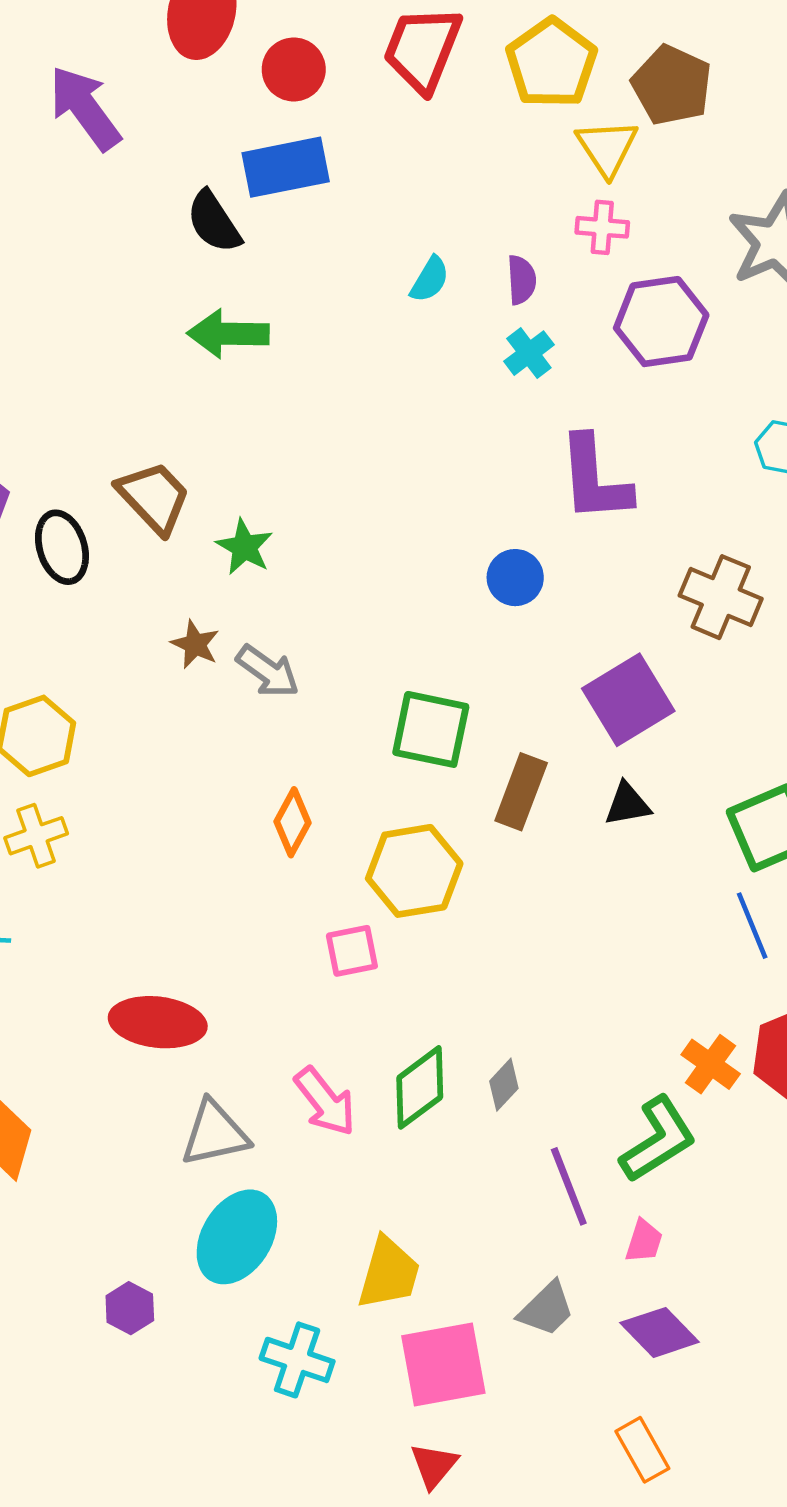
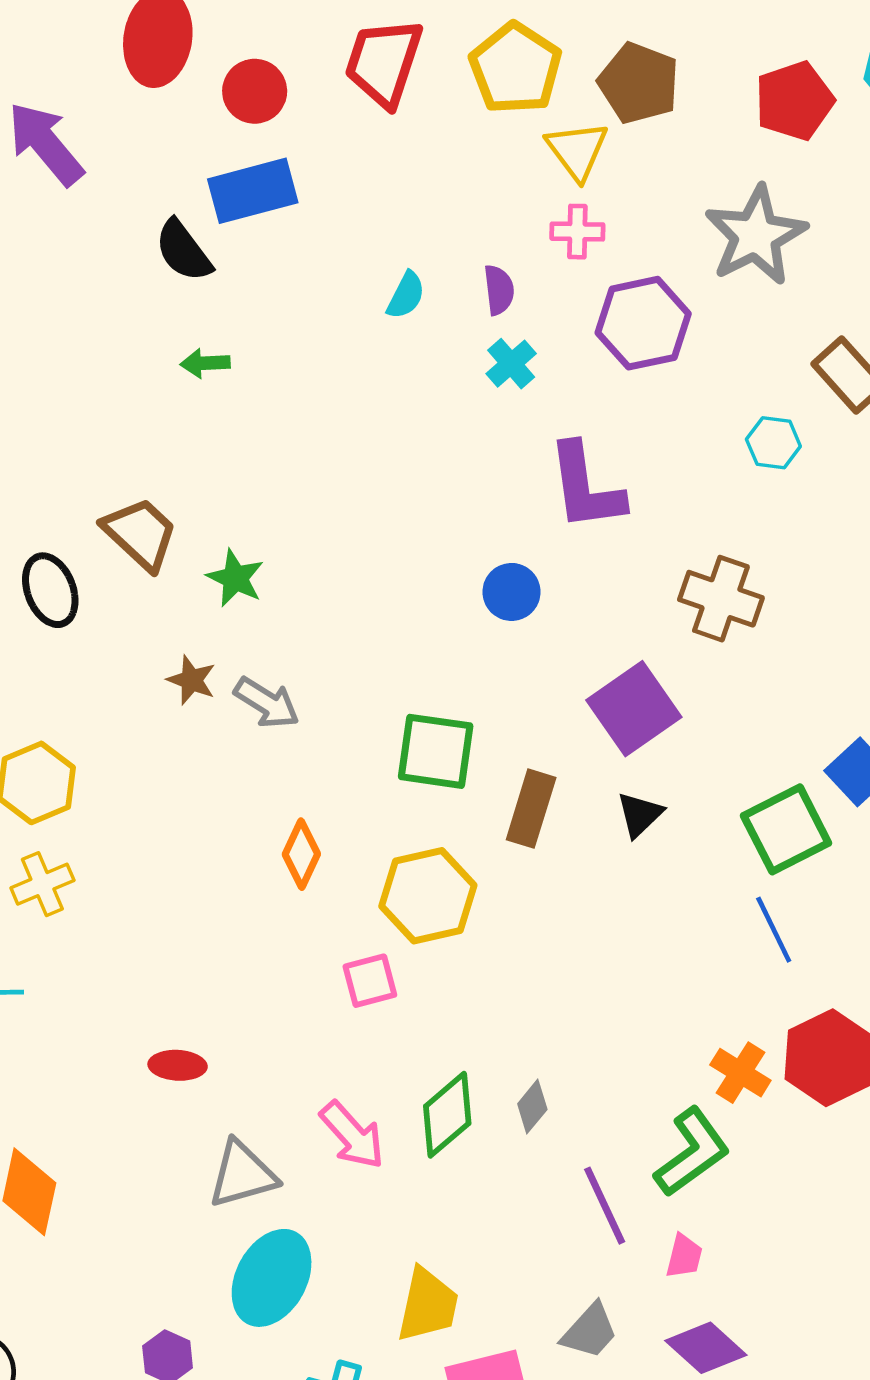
green arrow: (228, 334) -> (205, 363), size x0.6
black triangle: (627, 804) -> (640, 814), turned -30
red ellipse: (158, 1022) -> (178, 1065), size x0.6

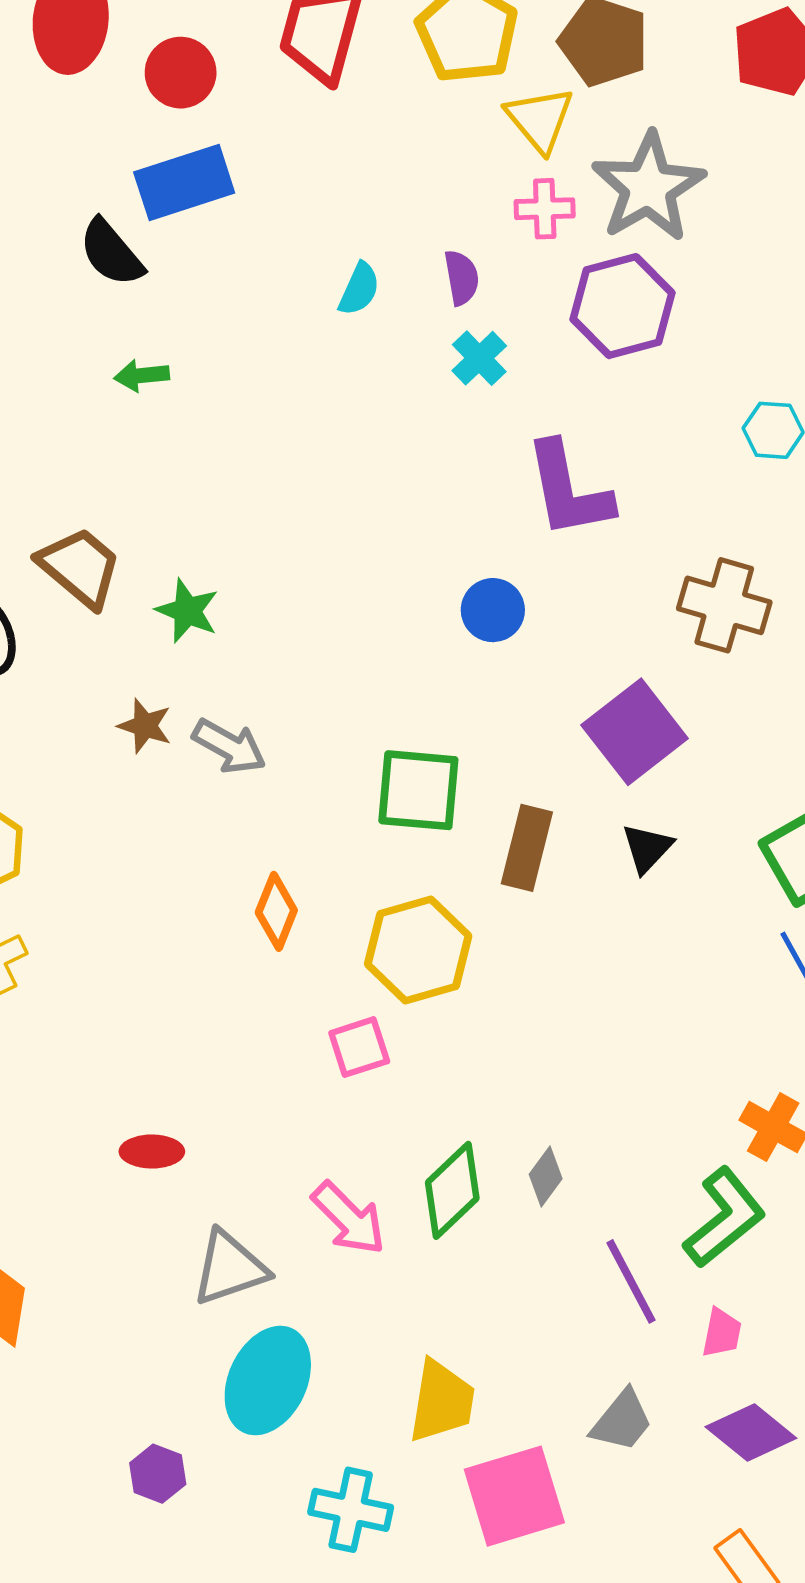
gray star: (756, 235) -> (648, 187), moved

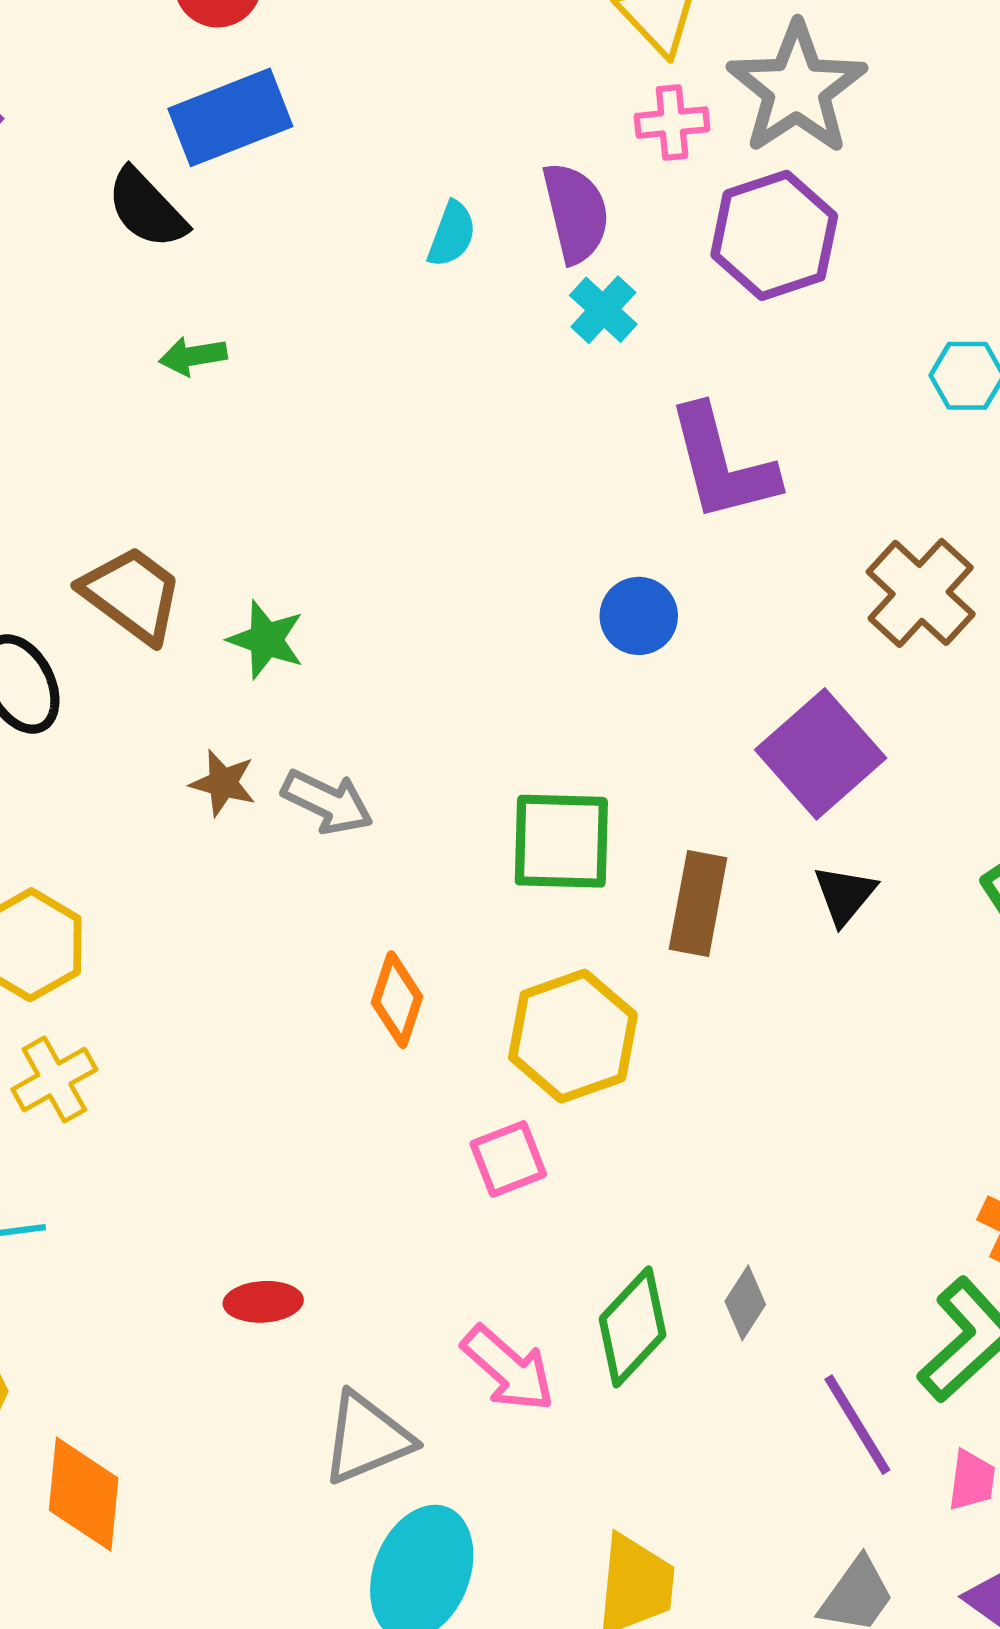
purple semicircle: (461, 278) -> (576, 213), size x1.5
brown cross: (724, 605) -> (921, 593), turned 30

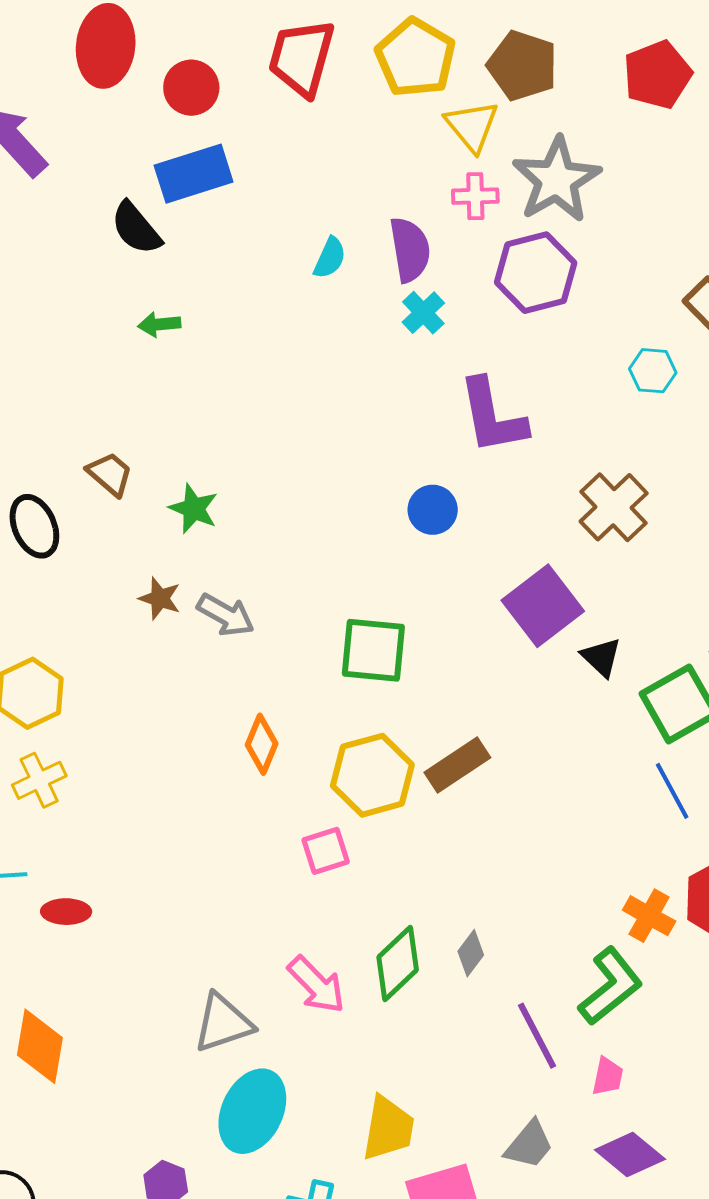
brown trapezoid: (132, 594) -> (110, 474), size x0.7
black triangle: (845, 895) -> (601, 657), moved, turned -30
brown rectangle: (698, 904) -> (457, 765), moved, turned 42
red ellipse: (263, 1302) -> (66, 912), moved

